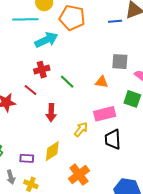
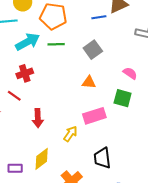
gray square: (120, 62) -> (93, 50), moved, turned -36
green line: (67, 82) -> (56, 44), moved, turned -42
black trapezoid: (113, 139) -> (102, 158), moved

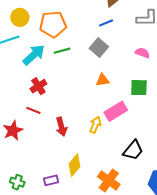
blue line: (99, 17) -> (106, 23), moved
pink semicircle: (130, 73) -> (142, 53), moved
yellow arrow: (70, 134) -> (95, 125), moved
black trapezoid: (102, 158) -> (133, 150), turned -120

